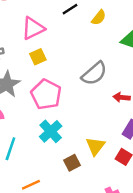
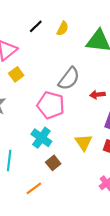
pink pentagon: (46, 94) -> (51, 105), moved
brown square: (72, 163) -> (53, 163), moved

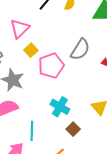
pink pentagon: (51, 105) -> (51, 66), moved, turned -30

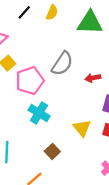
cyan cross: (60, 107) -> (39, 113), moved

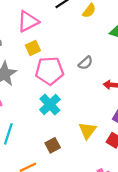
gray semicircle: (62, 64) -> (86, 63), size x0.6

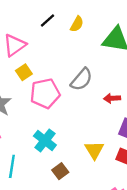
gray semicircle: (86, 63) -> (82, 79), size x1.5
cyan cross: (50, 104) -> (45, 141), moved

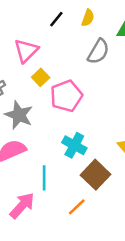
gray semicircle: (82, 79) -> (98, 52), moved
brown square: (60, 171) -> (96, 175), size x1.6

